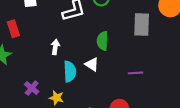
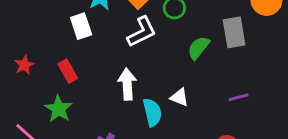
green semicircle: (103, 41) -> (198, 48), moved, turned 48
white arrow: (55, 47) -> (127, 84), size x1.5

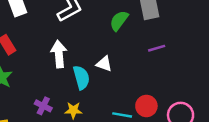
purple line: (239, 97) -> (157, 48), moved

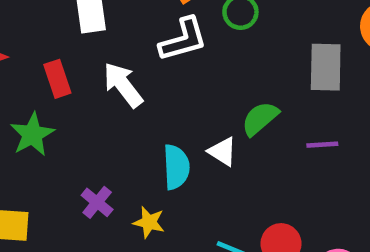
green semicircle: (119, 21) -> (260, 119), moved
white arrow: (59, 54) -> (123, 85), moved, turned -45

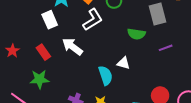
green semicircle: (260, 119) -> (136, 34), moved, turned -114
green star: (32, 134) -> (39, 79), turned -30

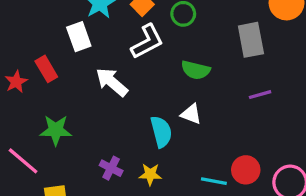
green semicircle: (136, 34) -> (196, 70), moved
red rectangle: (43, 52) -> (46, 69), moved

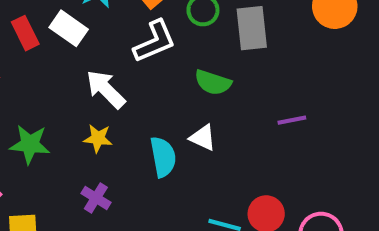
white rectangle: (79, 37) -> (69, 28), turned -40
gray rectangle: (251, 40) -> (252, 28), moved
red rectangle: (46, 69) -> (25, 33), moved
yellow star: (150, 174) -> (98, 138), moved

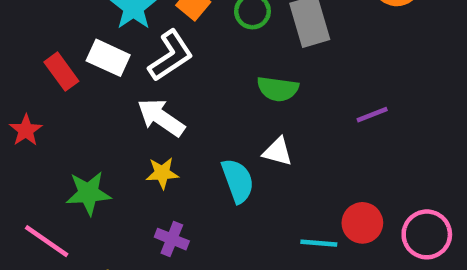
white L-shape: (155, 41) -> (171, 56), moved

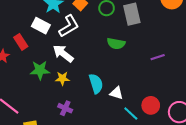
red rectangle: (61, 72) -> (21, 42), moved
white triangle: (278, 152) -> (116, 93), moved
green star: (88, 193) -> (40, 70), moved
cyan line: (319, 243) -> (131, 113), turned 35

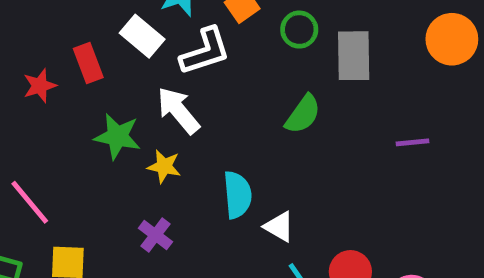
green semicircle: (116, 43) -> (303, 114), turned -78
purple line: (158, 57) -> (412, 142), moved

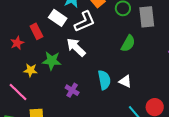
yellow star: (164, 166) -> (30, 70), moved
white triangle: (279, 227) -> (125, 81), moved
purple cross: (155, 235) -> (72, 90), moved

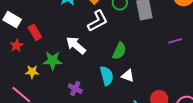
white rectangle: (58, 18) -> (12, 20), moved
white L-shape: (85, 21) -> (98, 21), moved
green semicircle: (128, 43) -> (119, 51), moved

